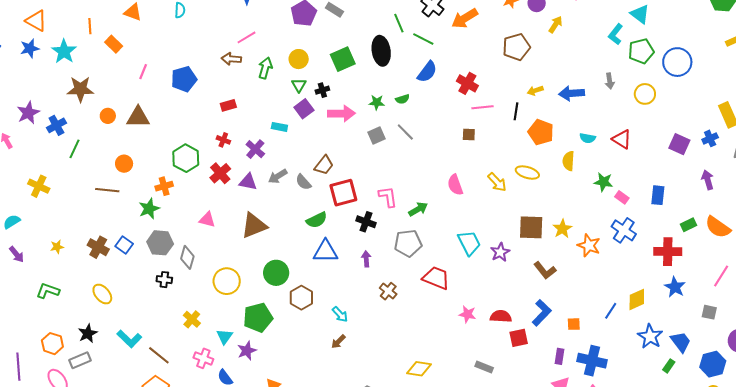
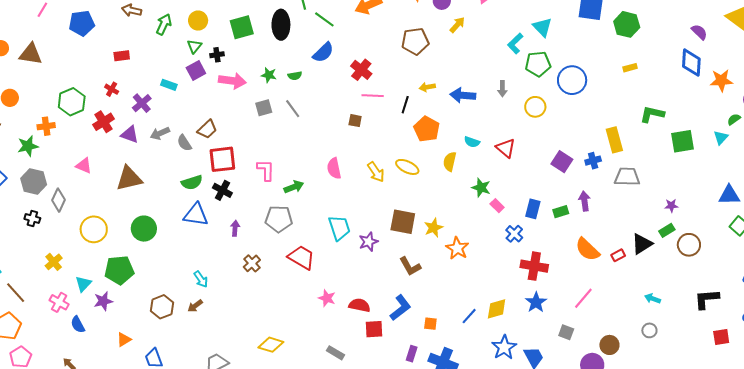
black cross: (366, 222) -> (222, 190), moved
green rectangle: (688, 225) -> (561, 212), moved
blue cross: (624, 230) -> (514, 234), moved, size x0.7
brown hexagon: (301, 298) -> (162, 307), moved

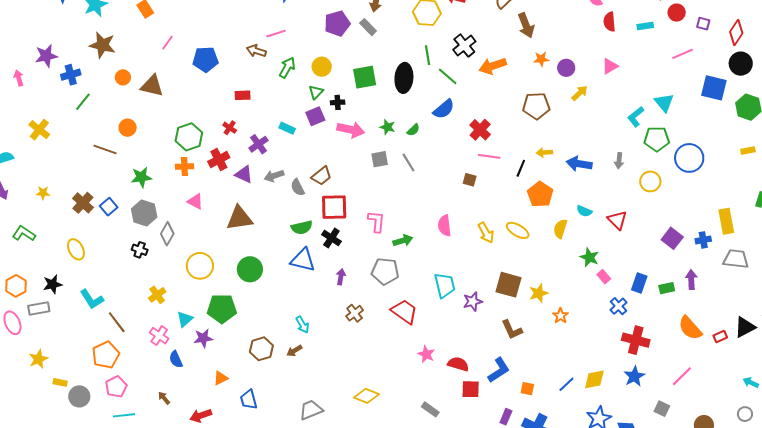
green semicircle: (295, 76) -> (413, 130), turned -40
orange cross: (46, 126) -> (184, 166), moved
orange star: (457, 248) -> (560, 316), size x0.7

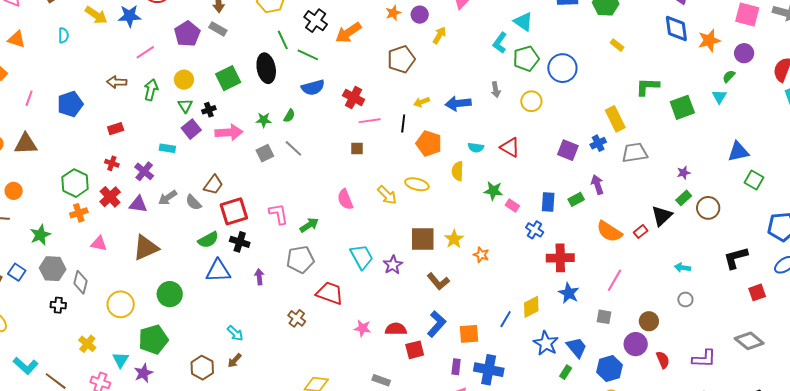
pink line: (276, 34) -> (145, 52), moved
blue semicircle: (444, 109) -> (313, 88), turned 40
yellow rectangle: (748, 151) -> (617, 45), turned 64
brown cross: (355, 313) -> (297, 318), moved
orange square: (527, 389) -> (469, 334), size x1.5

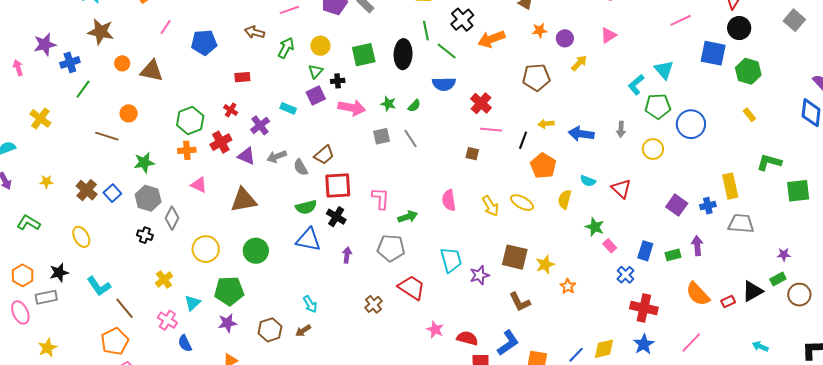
purple star: (143, 373) -> (227, 323), moved

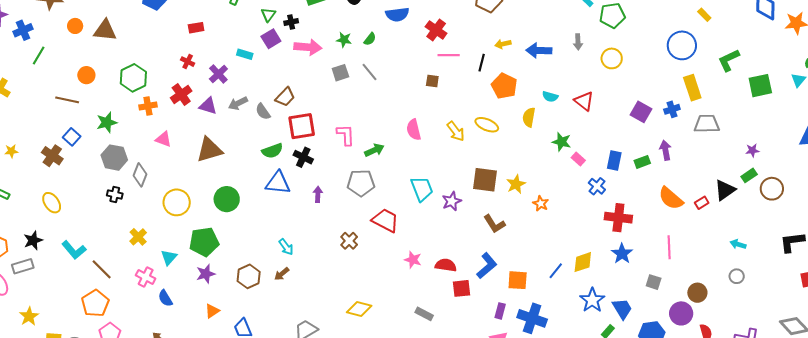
green hexagon: (190, 120) -> (133, 78), moved
blue circle: (691, 124) -> (682, 45), moved
green L-shape: (769, 162) -> (729, 60), turned -35
blue square: (112, 193) -> (72, 137), moved
pink line: (691, 343) -> (669, 247), turned -40

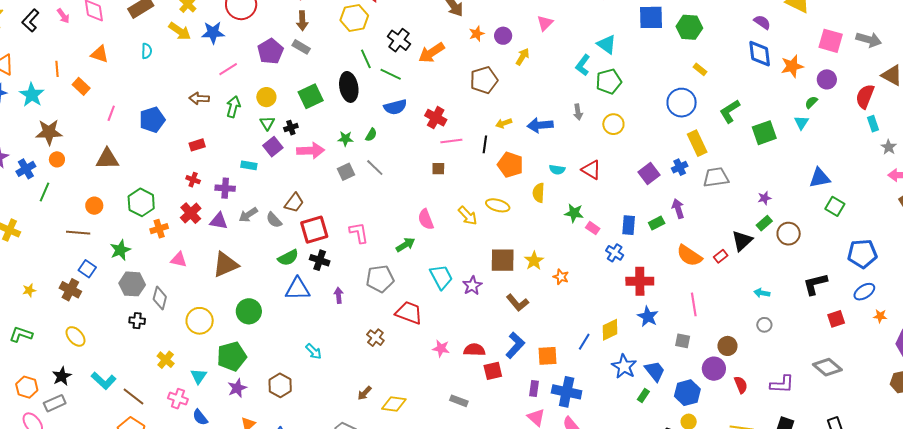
orange circle: (75, 26) -> (57, 159), moved
purple cross: (218, 74) -> (225, 188), turned -36
purple square: (641, 112) -> (649, 174), turned 30
green arrow: (374, 150) -> (405, 245), moved
brown arrow: (282, 274) -> (364, 393), moved

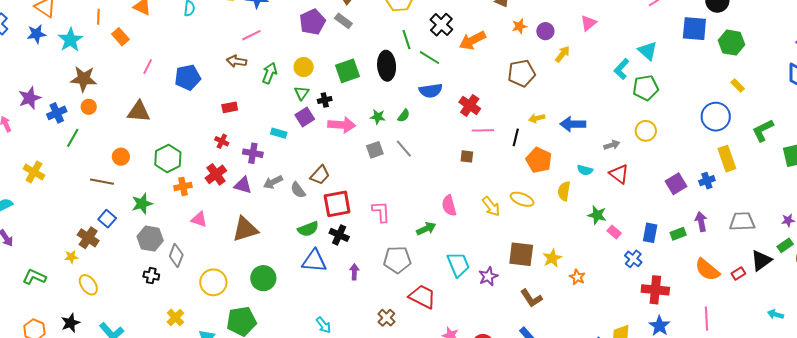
pink line: (228, 69) -> (251, 35), moved
gray arrow: (578, 112) -> (612, 145), moved, turned -105
gray trapezoid: (716, 177) -> (742, 221), moved
yellow star: (29, 290) -> (71, 257), moved

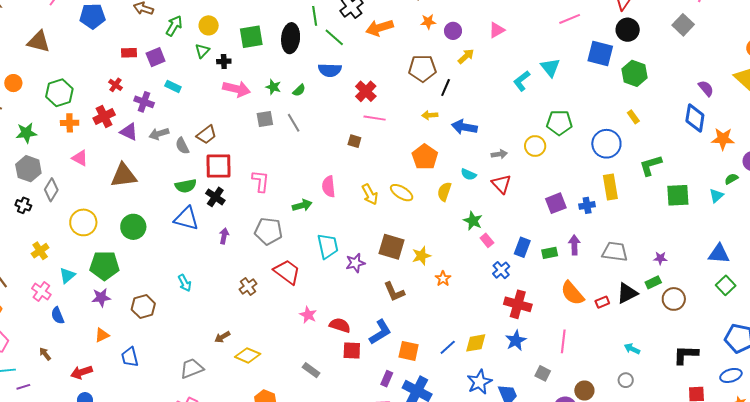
green pentagon: (646, 88) -> (559, 123), moved
purple square: (305, 117) -> (156, 57), moved
black line: (516, 137) -> (446, 87), moved

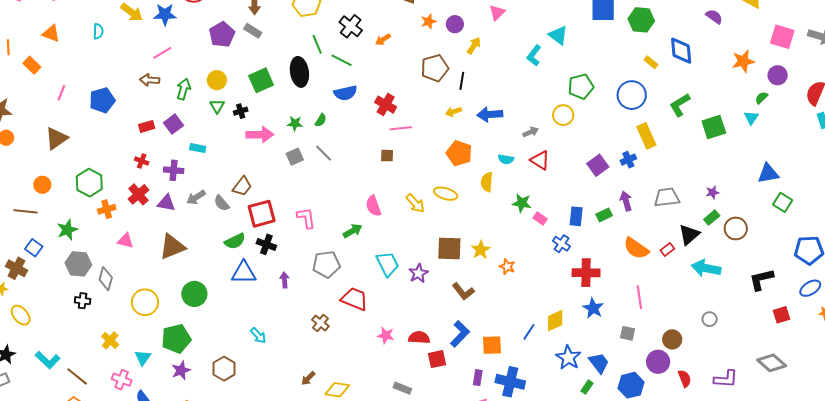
orange arrow: (380, 28) -> (383, 40), size x0.6
brown triangle: (39, 42) -> (56, 138), turned -35
blue diamond: (695, 118) -> (681, 51), moved
cyan arrow: (632, 349) -> (706, 268), moved, size x1.8

